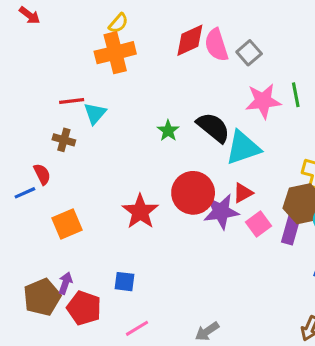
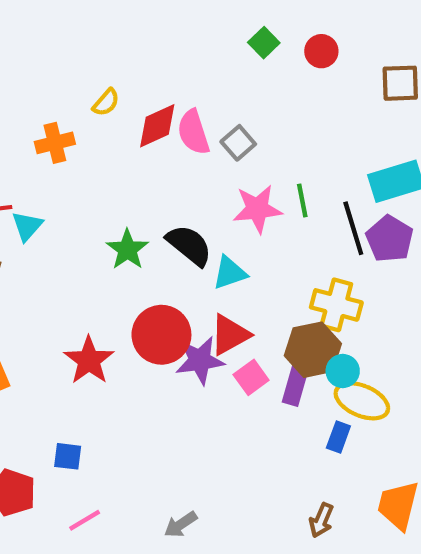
yellow semicircle: (118, 23) -> (106, 102), moved
orange cross: (115, 53) -> (55, 143), size x0.7
green star: (168, 131) -> (127, 249), size x1.4
cyan triangle: (243, 148) -> (230, 273), size x0.7
red triangle: (243, 193) -> (230, 335), size x1.5

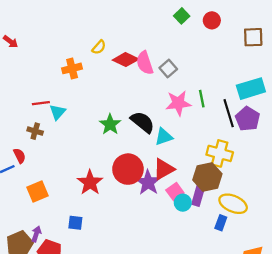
red diamond: (157, 126) -> (126, 60), turned 50
purple star: (200, 360) -> (148, 182), turned -30
cyan circle: (343, 371) -> (183, 203), moved
blue square: (68, 456) -> (75, 223), moved

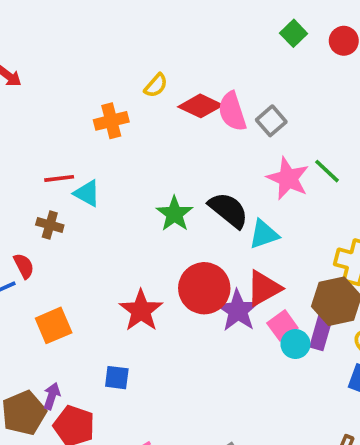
green line: (202, 99) -> (327, 171), turned -36
pink star: (178, 103) -> (288, 178), turned 30
cyan triangle: (58, 112) -> (87, 193), turned -42

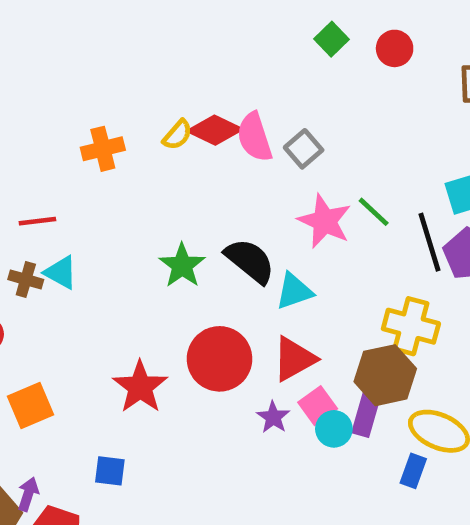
yellow semicircle: (156, 85) -> (178, 135), moved
cyan triangle: (87, 193) -> (61, 272), moved
purple star: (238, 311) -> (273, 417), moved, size x0.6

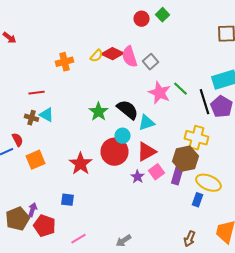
red circle: (395, 48) -> (142, 19), moved
orange square: (30, 406) -> (36, 160), moved
cyan circle: (334, 429) -> (122, 136), moved

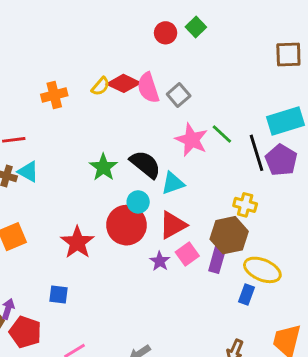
yellow cross: (196, 138) -> (245, 205), size x0.7

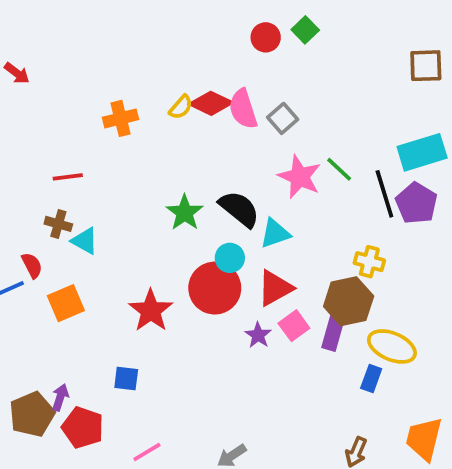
cyan triangle: (28, 172) -> (85, 241), moved

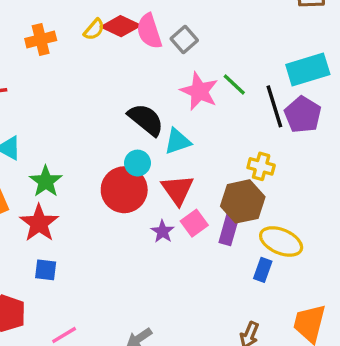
green star: (185, 213) -> (46, 181), moved
red triangle: (275, 288) -> (178, 190), turned -36
red star: (151, 311) -> (39, 223), moved

